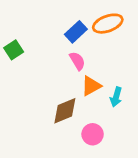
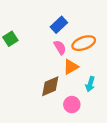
orange ellipse: (108, 24) -> (84, 43), moved
cyan arrow: (116, 97) -> (90, 84), moved

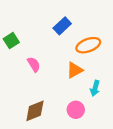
pink semicircle: (60, 47) -> (34, 64), moved
brown diamond: (50, 86) -> (35, 111), moved

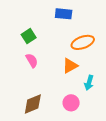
blue rectangle: (62, 26) -> (64, 14), moved, turned 49
green square: (11, 41) -> (29, 36), moved

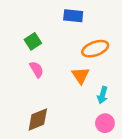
orange triangle: (70, 66) -> (81, 76), turned -35
pink circle: (71, 103) -> (105, 123), moved

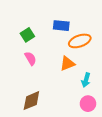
blue rectangle: (73, 16) -> (61, 26), moved
orange triangle: (81, 76) -> (67, 64), turned 42

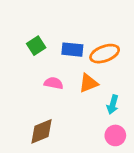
blue rectangle: (61, 26) -> (72, 50), moved
pink semicircle: (30, 58) -> (54, 83), moved, turned -48

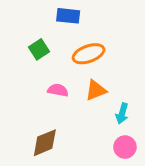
blue rectangle: (72, 50) -> (68, 16), moved
orange ellipse: (105, 54) -> (89, 54), moved

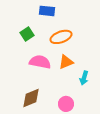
pink semicircle: (58, 90) -> (40, 62), size x1.5
pink circle: (125, 147) -> (66, 104), moved

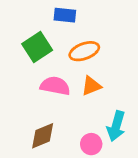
green square: (27, 34) -> (37, 47), size x1.5
cyan arrow: (84, 78) -> (116, 126), moved, size x1.5

